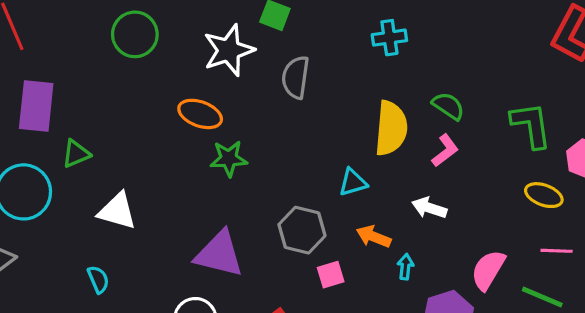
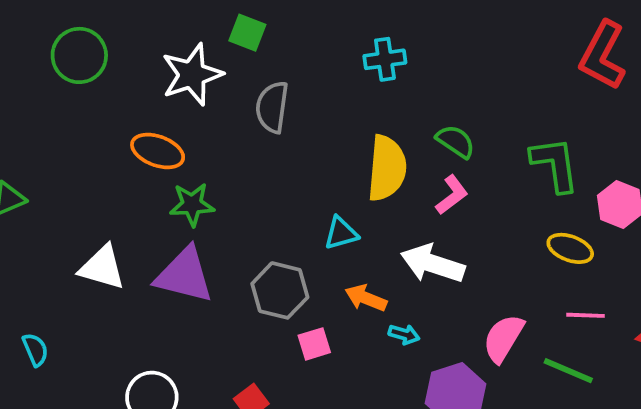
white arrow: (429, 208) -> (433, 264), size x1.5
white triangle: (117, 211) -> (102, 268), moved
purple triangle: (219, 254) -> (184, 275), moved
cyan arrow: (405, 267) -> (404, 334), turned 100

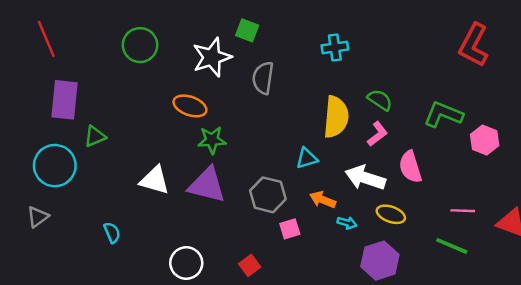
green L-shape: (555, 164) -> (443, 114), turned -60
yellow ellipse: (570, 248) -> (391, 214), moved
pink semicircle: (503, 338) -> (410, 167), moved, turned -48

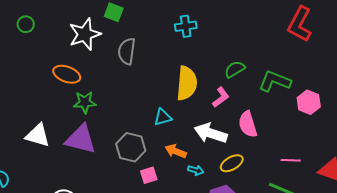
green circle: (140, 45) -> (26, 24), size x0.6
green semicircle: (380, 100) -> (235, 69), moved, turned -65
yellow ellipse: (391, 214) -> (232, 163), turned -50

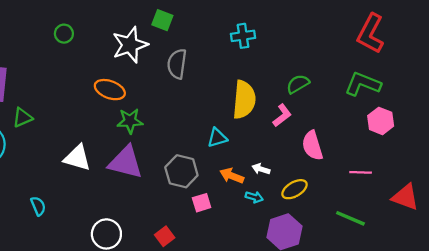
green L-shape: (275, 81) -> (363, 84), moved
white arrow: (211, 133) -> (261, 169), moved, size x0.5
pink line: (291, 160) -> (361, 172), moved

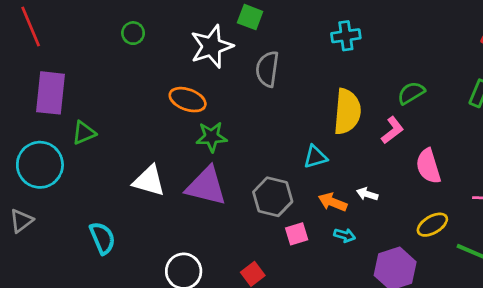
yellow ellipse: (294, 189) -> (432, 225), moved
cyan arrow: (254, 197) -> (345, 235), moved
cyan semicircle: (38, 206) -> (102, 238), size x1.4

